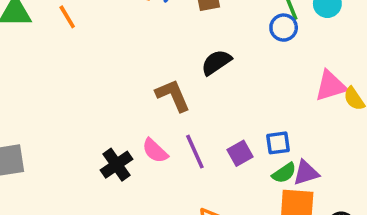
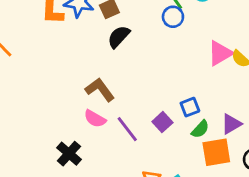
black semicircle: (216, 62) -> (119, 37), moved
pink semicircle: (155, 151) -> (95, 119), moved
purple triangle: (306, 173) -> (231, 124), moved

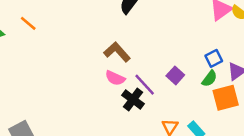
blue square: (190, 107) -> (214, 58), moved
black cross: (69, 154) -> (133, 100), moved

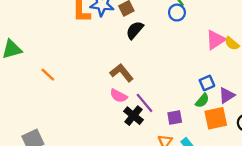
orange line: (28, 23) -> (48, 75), moved
purple square: (175, 75) -> (175, 118), moved, turned 35

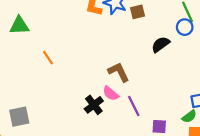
black semicircle: (135, 30) -> (161, 44), moved
black cross: (133, 116) -> (94, 105), moved

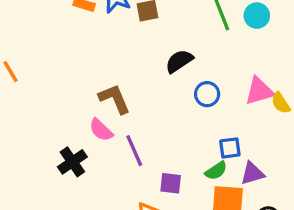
blue circle: (185, 27) -> (207, 94), moved
black cross: (94, 105) -> (72, 162), moved

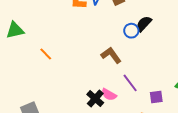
blue circle: (207, 94) -> (131, 31), moved
pink semicircle: (101, 130) -> (109, 95), moved

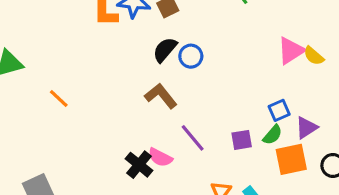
black semicircle: (144, 24) -> (165, 50), moved
purple square: (156, 97) -> (242, 140), moved

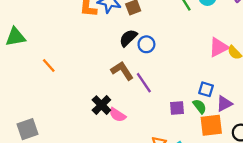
blue square: (279, 110) -> (206, 89), turned 35
green semicircle: (273, 135) -> (200, 106), turned -84
purple line: (193, 138) -> (144, 83), moved
black cross: (139, 165) -> (101, 105), moved

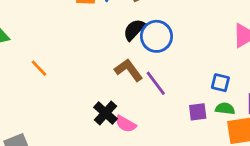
blue circle: (146, 44) -> (156, 36), size x1.5
blue square: (206, 89) -> (220, 83), moved
green semicircle: (200, 106) -> (225, 109), turned -42

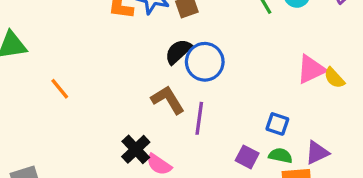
purple line: (156, 83) -> (199, 118), turned 40
purple square: (198, 112) -> (247, 157), turned 30

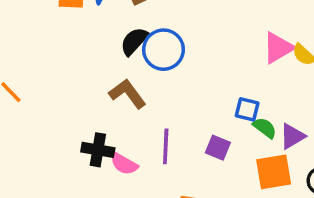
purple line: (199, 118) -> (166, 146), moved
black cross: (136, 149) -> (98, 150), turned -32
green semicircle: (280, 156) -> (265, 128), moved, turned 30

